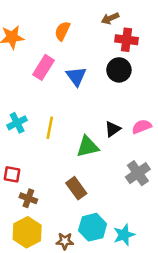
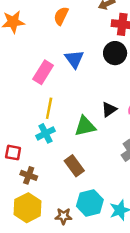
pink rectangle: (43, 67) -> (43, 72), moved
cyan cross: (17, 123) -> (45, 133), moved

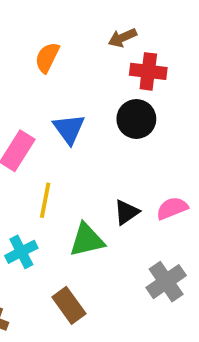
yellow line: (49, 108) -> (45, 200), moved

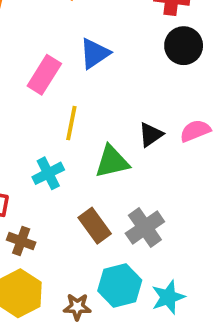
black circle: (136, 119) -> (184, 46), moved
blue triangle: (69, 129) -> (95, 53), turned 32
gray cross: (166, 282) -> (145, 227), moved

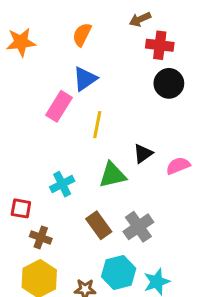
blue triangle: (95, 53) -> (85, 79), moved
yellow line: (71, 123) -> (97, 125), moved
pink semicircle: (195, 131) -> (178, 166), moved

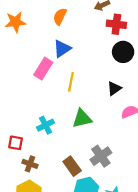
black triangle: (143, 154) -> (114, 89), moved
brown rectangle: (99, 225) -> (72, 166), moved

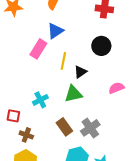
black circle: (123, 52) -> (101, 46), moved
black triangle: (114, 89) -> (80, 72), moved
brown rectangle: (72, 166) -> (64, 127), moved

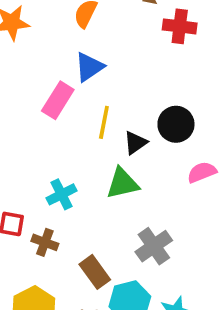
black circle: (101, 46) -> (176, 124), moved
brown rectangle: (64, 127) -> (95, 272), moved
brown cross: (26, 135) -> (45, 242), moved

